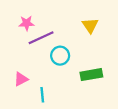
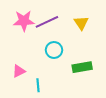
pink star: (27, 23) -> (24, 21), size x1.5
purple line: (41, 38) -> (47, 22), moved

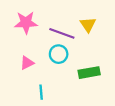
purple line: (47, 22) -> (62, 33), moved, turned 45
pink triangle: (19, 71) -> (27, 63), moved

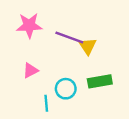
yellow triangle: (88, 25) -> (88, 46), moved
cyan circle: (59, 54) -> (66, 89), moved

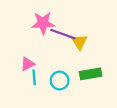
pink star: (29, 25) -> (43, 23), moved
cyan line: (46, 103) -> (34, 77), moved

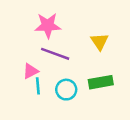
purple line: (63, 34) -> (55, 54), moved
yellow triangle: (79, 42) -> (99, 42), moved

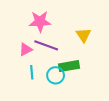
pink triangle: (30, 71) -> (26, 49), moved
green rectangle: (101, 82) -> (69, 66), moved

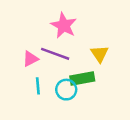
pink star: (40, 22) -> (64, 25), moved, turned 30
yellow triangle: (83, 35) -> (100, 54), moved

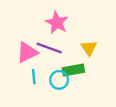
pink triangle: (30, 59) -> (27, 52), size x1.5

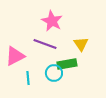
pink triangle: (27, 52) -> (15, 56), moved
cyan line: (34, 77) -> (28, 78), moved

